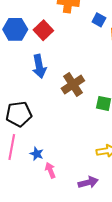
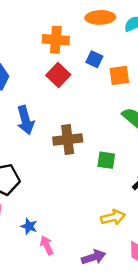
red square: (43, 30) -> (58, 75), moved
brown cross: (73, 84) -> (68, 139), turned 30

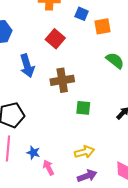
red square: (58, 75) -> (55, 39), moved
green square: (106, 160) -> (83, 108), moved
yellow arrow: (113, 217) -> (84, 152), moved

